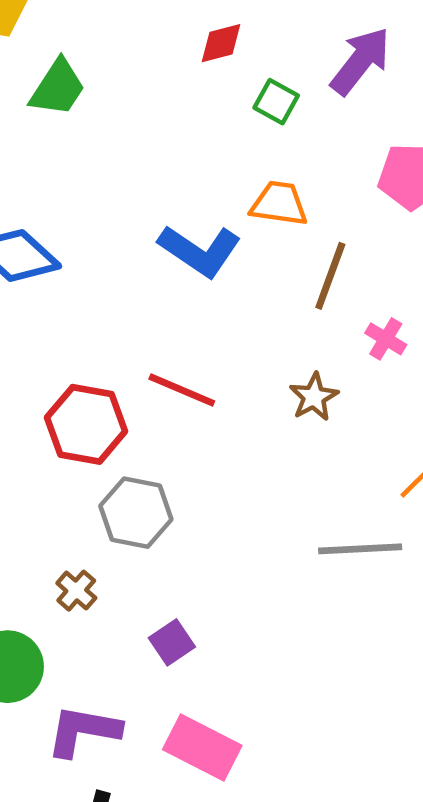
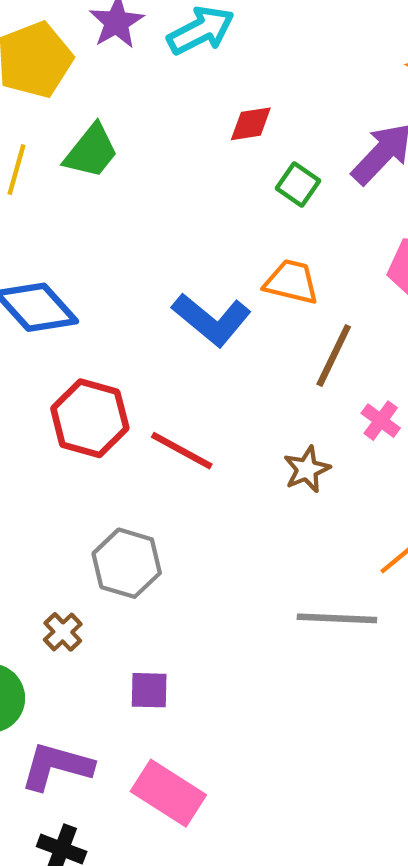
red hexagon: (86, 424) -> (90, 418), moved
purple square: (172, 642) -> (149, 690), turned 30

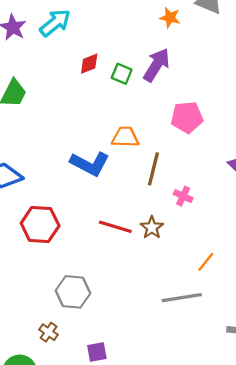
green square: (298, 185) -> (122, 74), moved
red line: (182, 451) -> (115, 227), moved

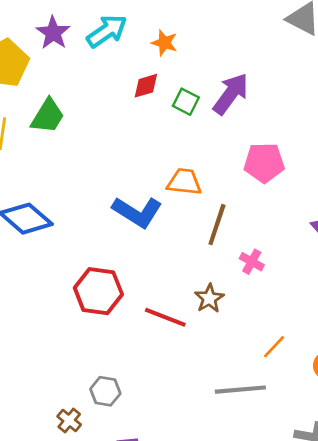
orange star: (170, 18) -> (164, 43), moved
red hexagon: (40, 225) -> (98, 291), moved
red line: (115, 227) -> (165, 317), moved
gray hexagon: (73, 292) -> (105, 391), moved, size x0.7

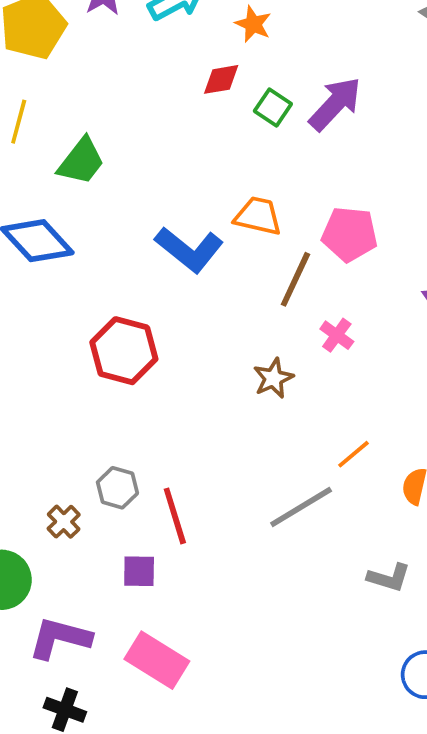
green trapezoid: (48, 116) -> (81, 161), moved
pink pentagon: (264, 163) -> (350, 234), moved
red line: (165, 317) -> (175, 516), moved, turned 45
gray line: (240, 390) -> (301, 507), turned -33

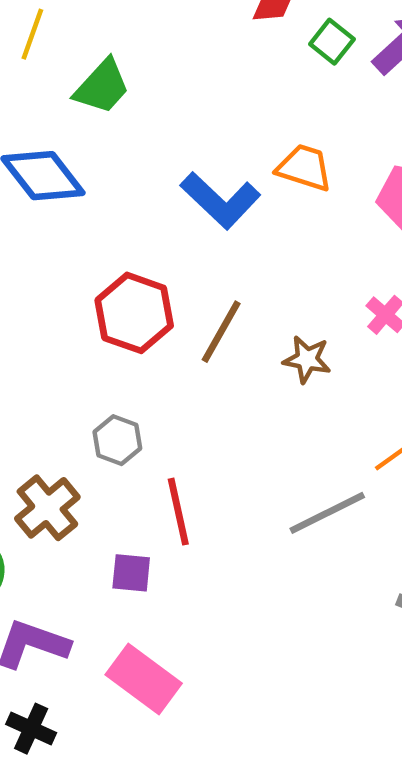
brown line: (295, 279) -> (221, 332), moved
brown star: (273, 378) -> (307, 359), turned 30
gray hexagon: (117, 488) -> (117, 440), moved
brown cross: (64, 522) -> (47, 508), size x1.6

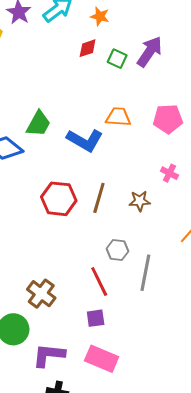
green trapezoid: (102, 87) -> (38, 124), moved
gray hexagon: (117, 440) -> (117, 250), moved
gray line: (327, 513) -> (145, 273), moved, turned -39
purple square: (131, 573) -> (96, 318), moved

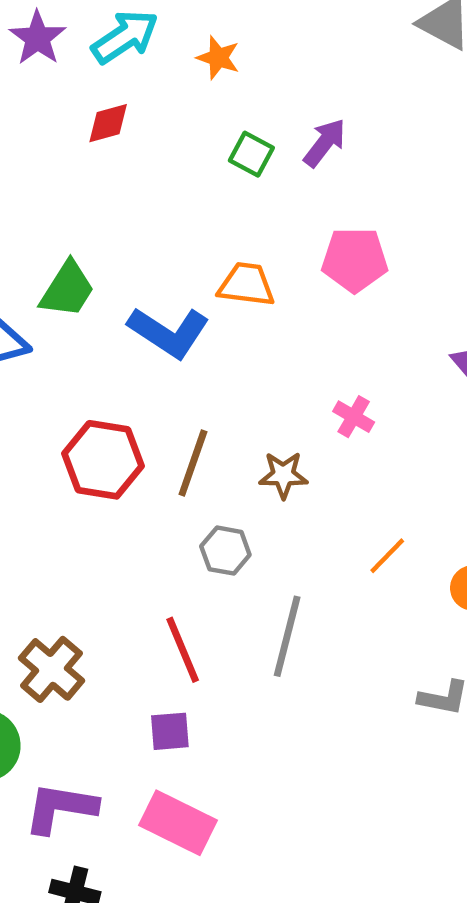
red diamond: (88, 48) -> (108, 123), moved
purple arrow: (150, 52) -> (325, 143), size x0.7
pink pentagon: (168, 119) -> (355, 260), moved
gray hexagon: (117, 250) -> (225, 551), moved

